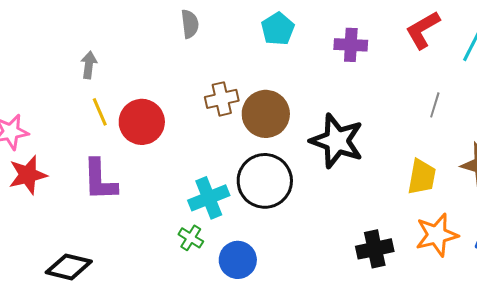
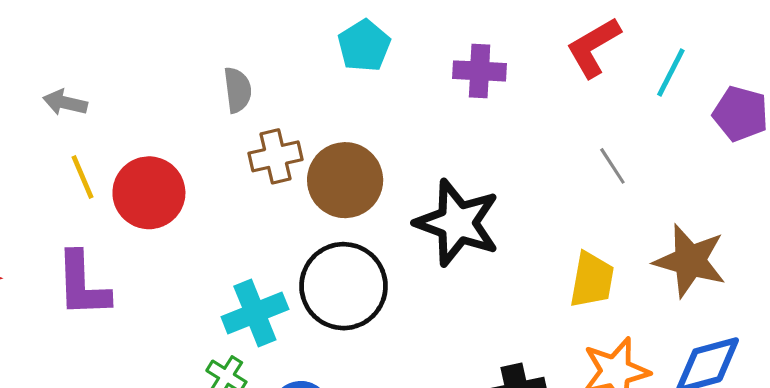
gray semicircle: (190, 24) -> (238, 90), moved
gray arrow: (89, 65) -> (65, 103), turned -84
gray line: (435, 105) -> (612, 166), turned -50

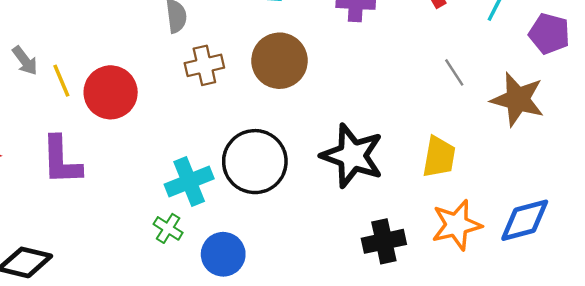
gray arrow: (65, 103) -> (25, 61), moved, turned -140
brown circle: (345, 180) -> (279, 61), moved
black star: (457, 223) -> (352, 156), moved
brown star: (690, 261) -> (518, 99), moved

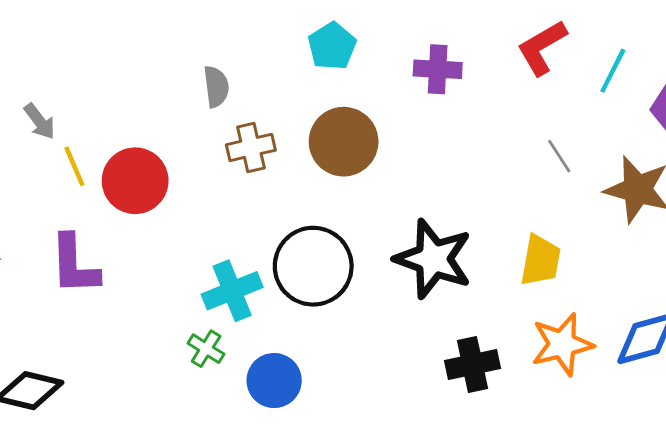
gray arrow: (25, 61) -> (40, 121), moved

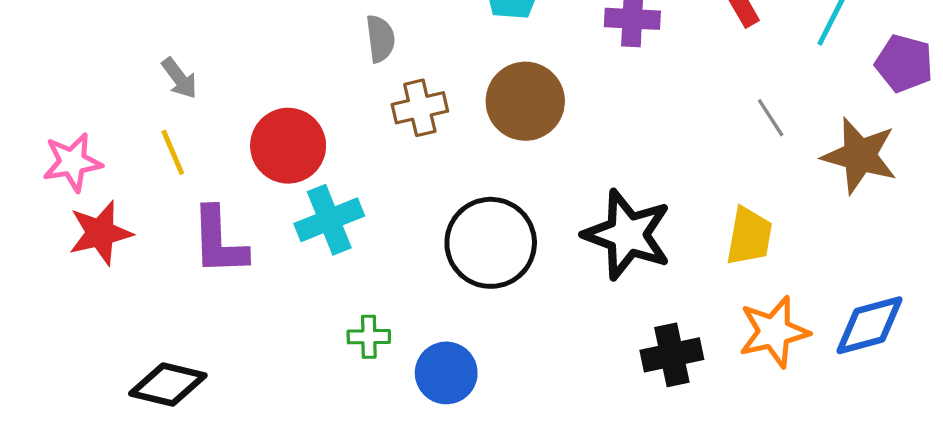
yellow line: (74, 166) -> (173, 152), moved
cyan cross: (232, 291) -> (329, 220), moved
green cross: (206, 349) -> (369, 337), turned -33

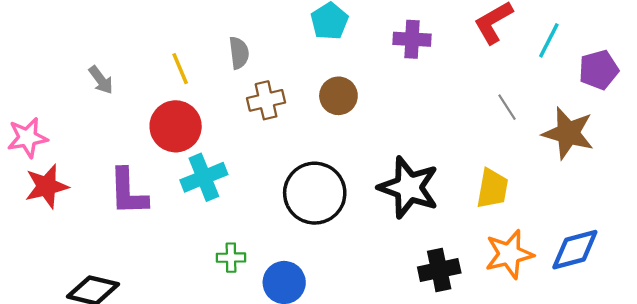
purple pentagon: (904, 63) -> (599, 70), turned -30
brown circle: (525, 101) -> (338, 96), size x0.7
yellow line: (173, 152) -> (180, 69), moved

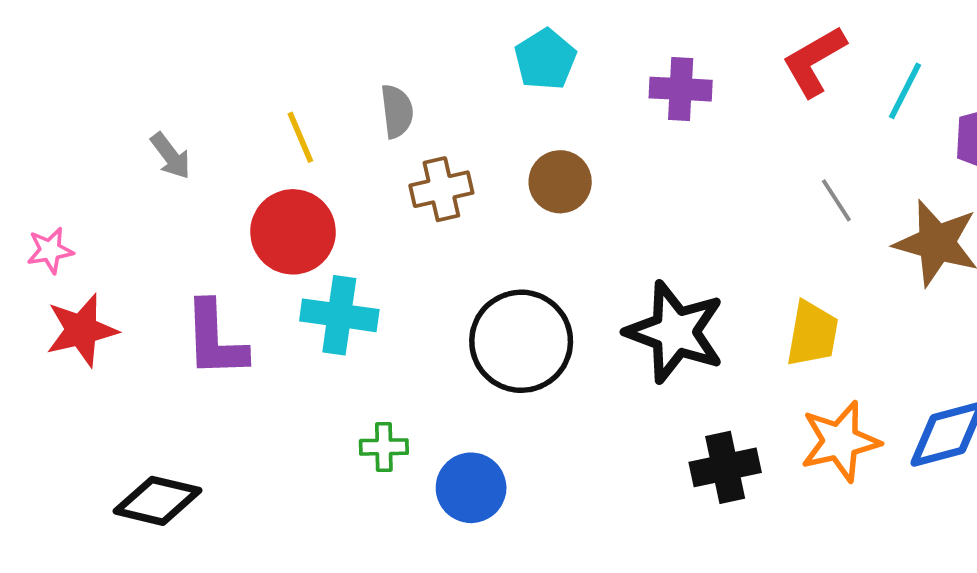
pink star: (27, 138) -> (50, 250), size x0.7
cyan cross: (204, 177) -> (339, 315), turned 30

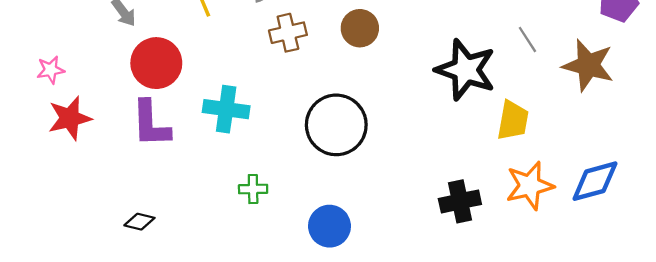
red circle: (293, 232) -> (156, 63), moved
black star: (675, 332) -> (466, 70), moved
blue circle: (471, 488) -> (330, 226), moved
black diamond: (158, 501) -> (139, 222), moved, size x0.6

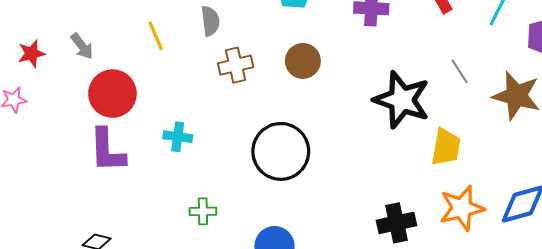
cyan cross: (226, 109) -> (178, 137), size x0.7
red star: (70, 118) -> (31, 54), moved, size x0.7

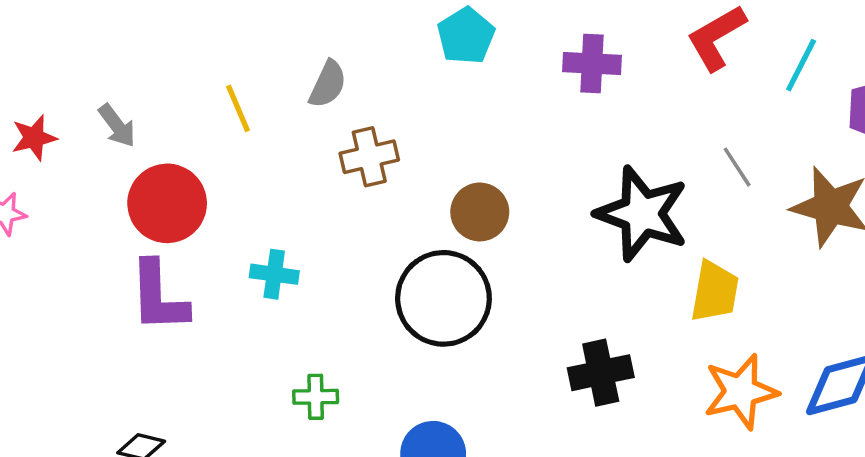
gray semicircle: (210, 21) -> (328, 84), turned 32
brown circle: (303, 61) -> (480, 212), moved
black cross: (397, 223) -> (601, 373), moved

